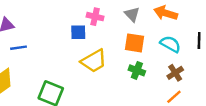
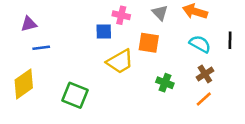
orange square: (134, 43) -> (149, 43), moved
green cross: (137, 70) -> (165, 83), moved

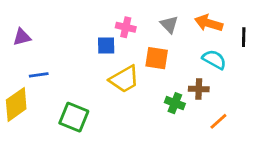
black line: (230, 40) -> (244, 37), moved
blue line: (41, 48) -> (39, 75), moved
brown cross: (205, 74) -> (199, 89), moved, turned 35

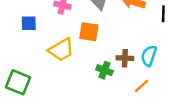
blue square: (106, 45) -> (29, 23), moved
cyan semicircle: (214, 60) -> (149, 56), moved, turned -100

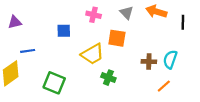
green cross: (104, 70) -> (108, 78), moved

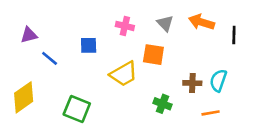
blue line: (28, 51) -> (50, 58), moved, turned 48
green cross: (108, 78) -> (163, 104), moved
orange line: (164, 86) -> (211, 113), turned 32

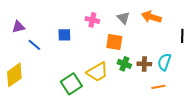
black line: (234, 35) -> (182, 36), moved
yellow trapezoid: (124, 74) -> (97, 72), moved
green cross: (163, 104) -> (124, 64), moved
green square: (77, 109) -> (71, 84), moved, turned 35

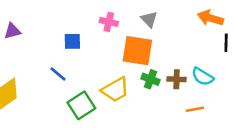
orange arrow: (151, 17) -> (210, 18), moved
orange square: (114, 42) -> (137, 51), size x1.4
blue line: (34, 45) -> (58, 74), moved
cyan semicircle: (164, 62) -> (203, 77), turned -78

